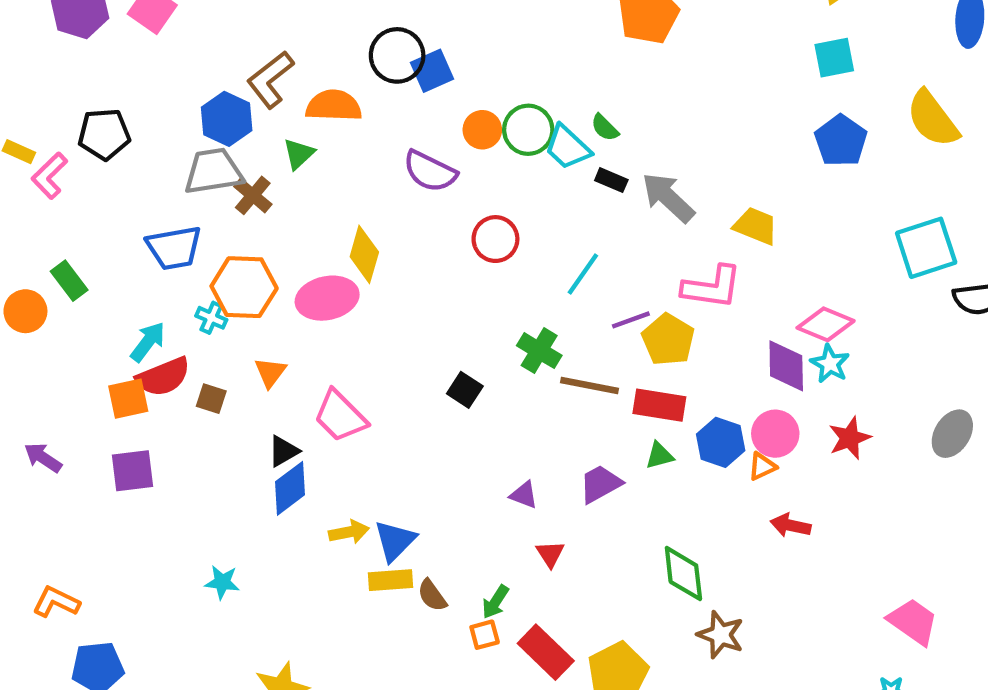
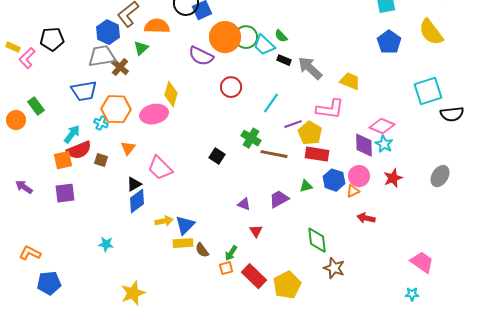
orange circle: (482, 130) -> (225, 37), size x1.8
red rectangle: (659, 405) -> (317, 154), moved

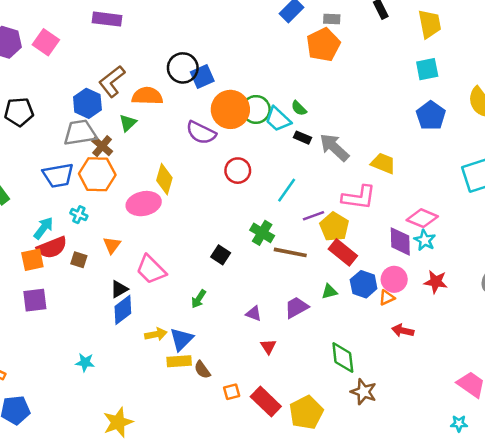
orange hexagon: (116, 109) -> (97, 174), moved
red rectangle: (317, 154) -> (343, 252), turned 30
red star: (393, 178) -> (436, 282), turned 30
green arrow: (231, 253) -> (199, 299), moved

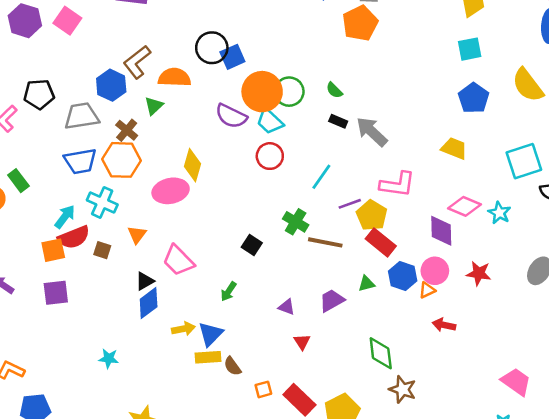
cyan trapezoid: (278, 119) -> (270, 121), moved
gray trapezoid: (80, 133) -> (82, 116), moved
yellow trapezoid: (383, 163) -> (454, 148), moved
cyan cross: (79, 215) -> (102, 202), size x1.6
cyan star: (425, 240) -> (499, 213), moved

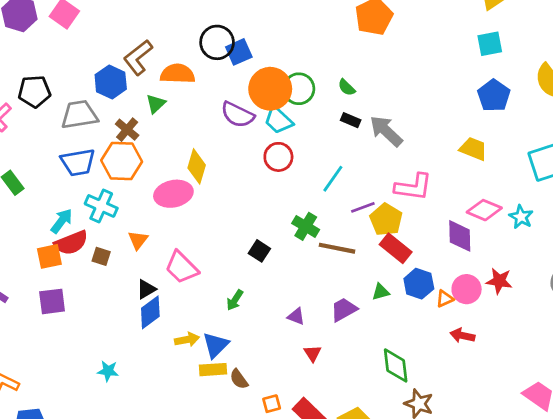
pink circle: (435, 271) -> (467, 289), moved

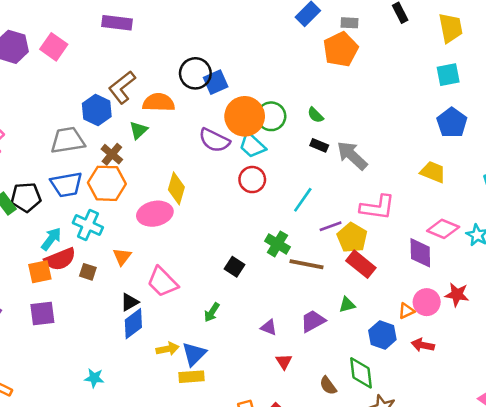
black pentagon: (34, 91) -> (26, 197), moved
blue hexagon: (419, 284) -> (382, 335), moved
brown semicircle: (239, 379) -> (328, 386), moved

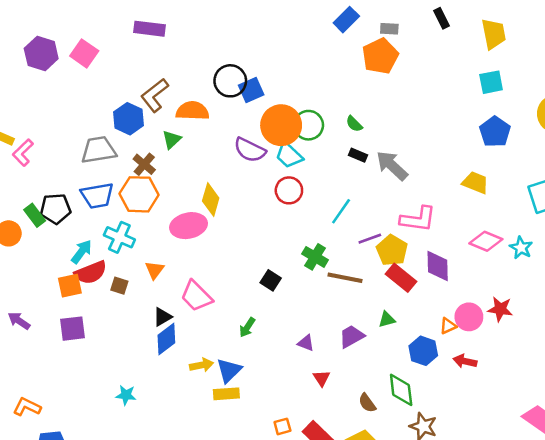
purple diamond: (420, 253) -> (438, 266), moved

